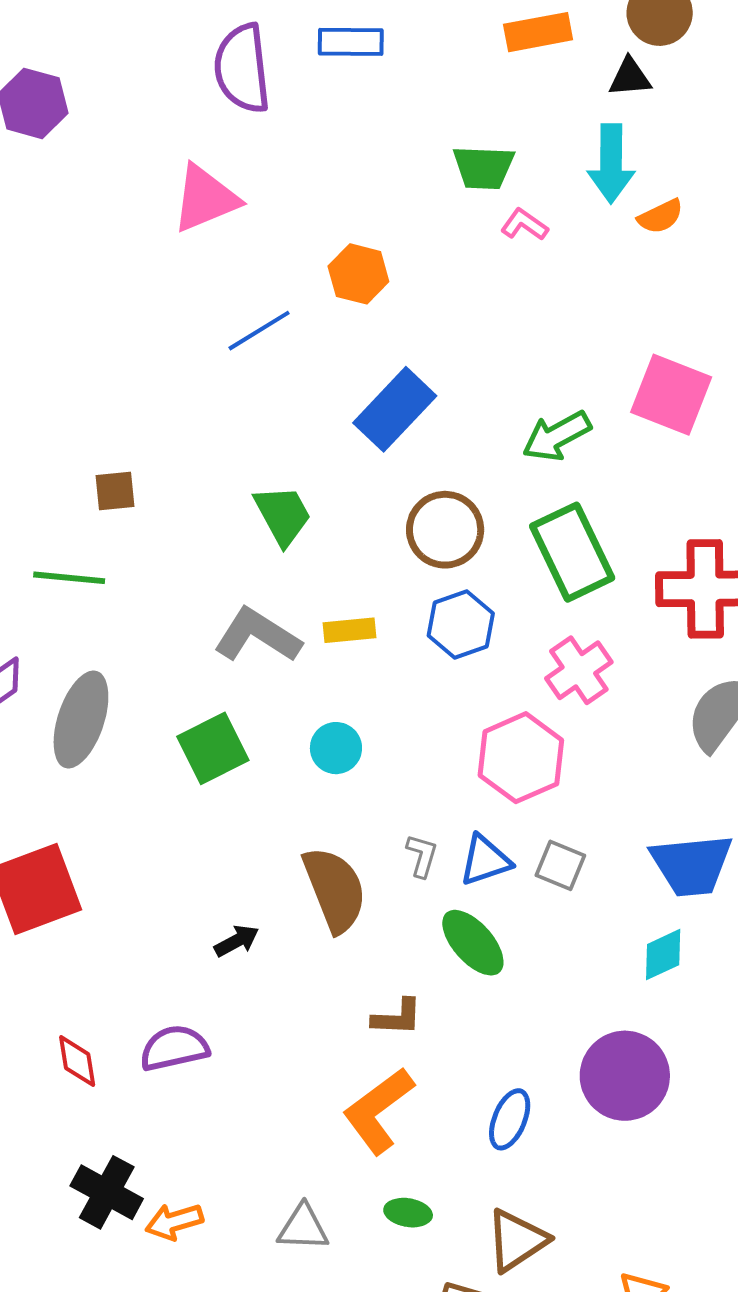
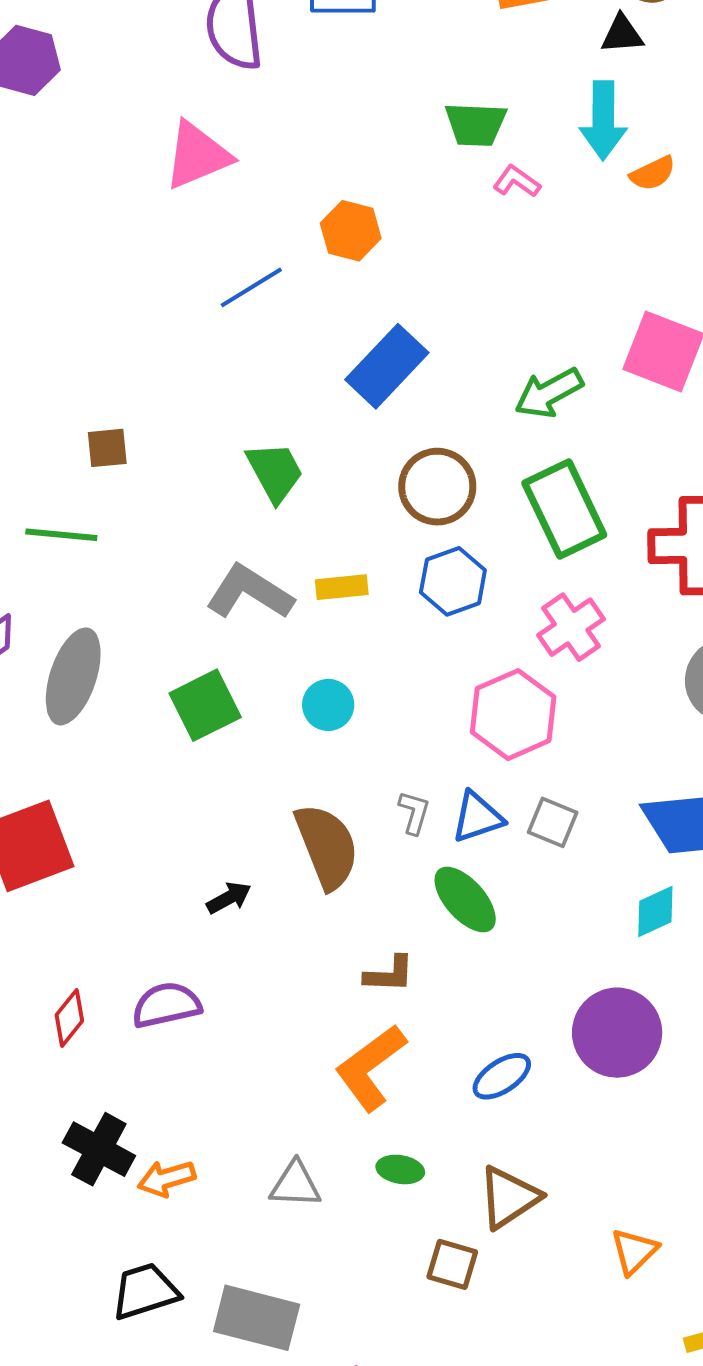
red diamond: (77, 1061) -> (69, 1018), turned 48
blue ellipse: (510, 1119) -> (502, 1076), turned 34

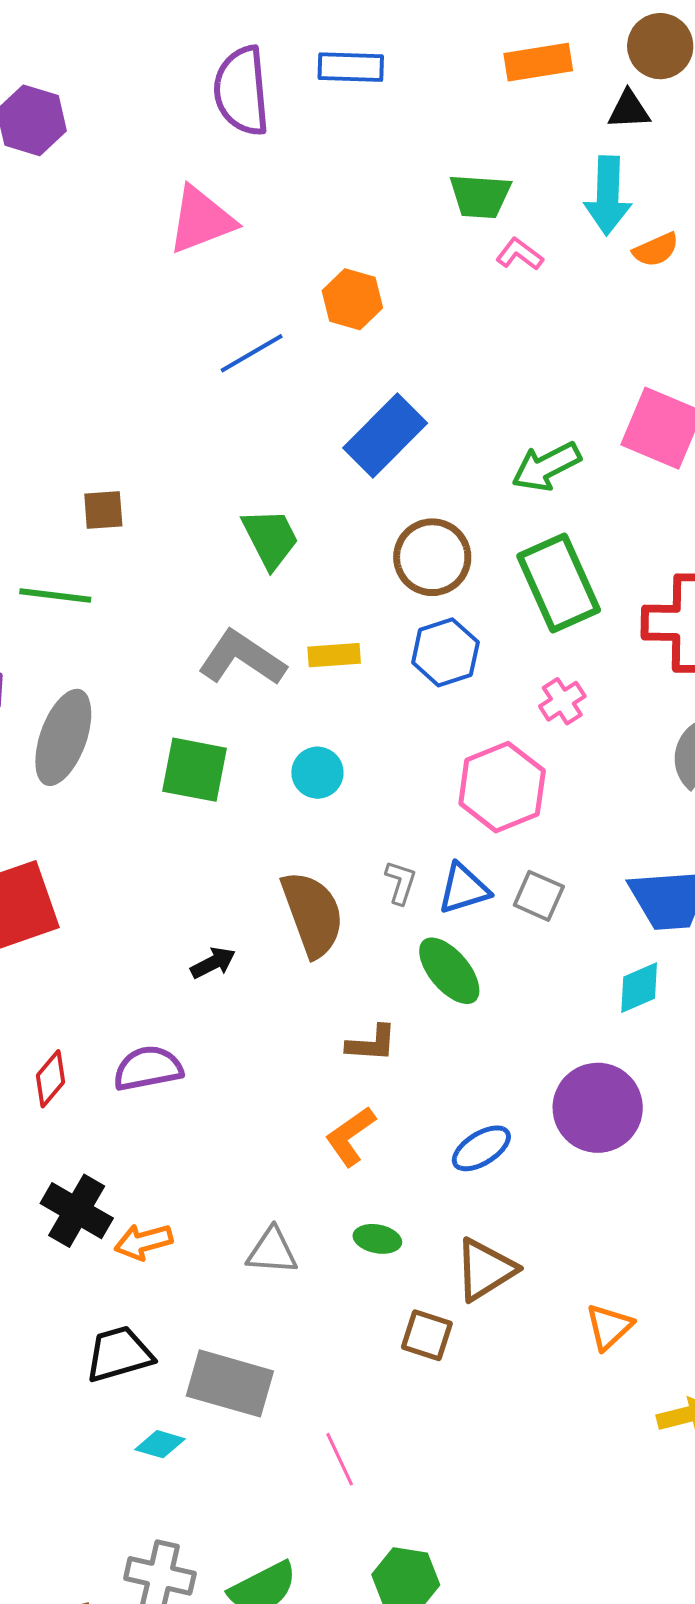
pink cross: (571, 627) -> (562, 701), size x0.7
green square: (205, 705) -> (194, 770), turned 36
orange L-shape: (371, 1068) -> (350, 1136), size x0.7

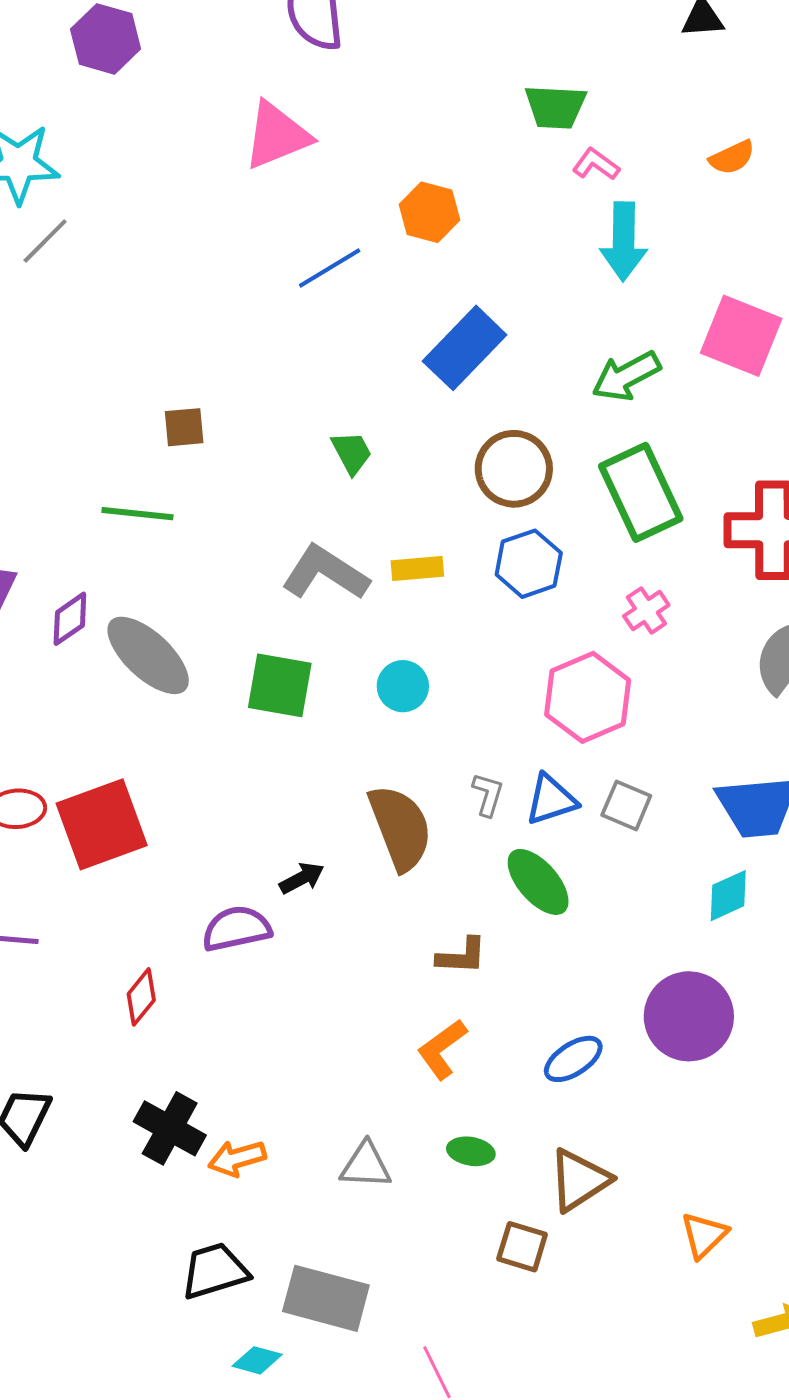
cyan arrow: (608, 196) -> (624, 241), moved
green trapezoid: (270, 538) -> (352, 453), size x0.7
gray ellipse: (63, 737) -> (148, 655), turned -66
purple semicircle: (148, 1068) -> (237, 929), moved

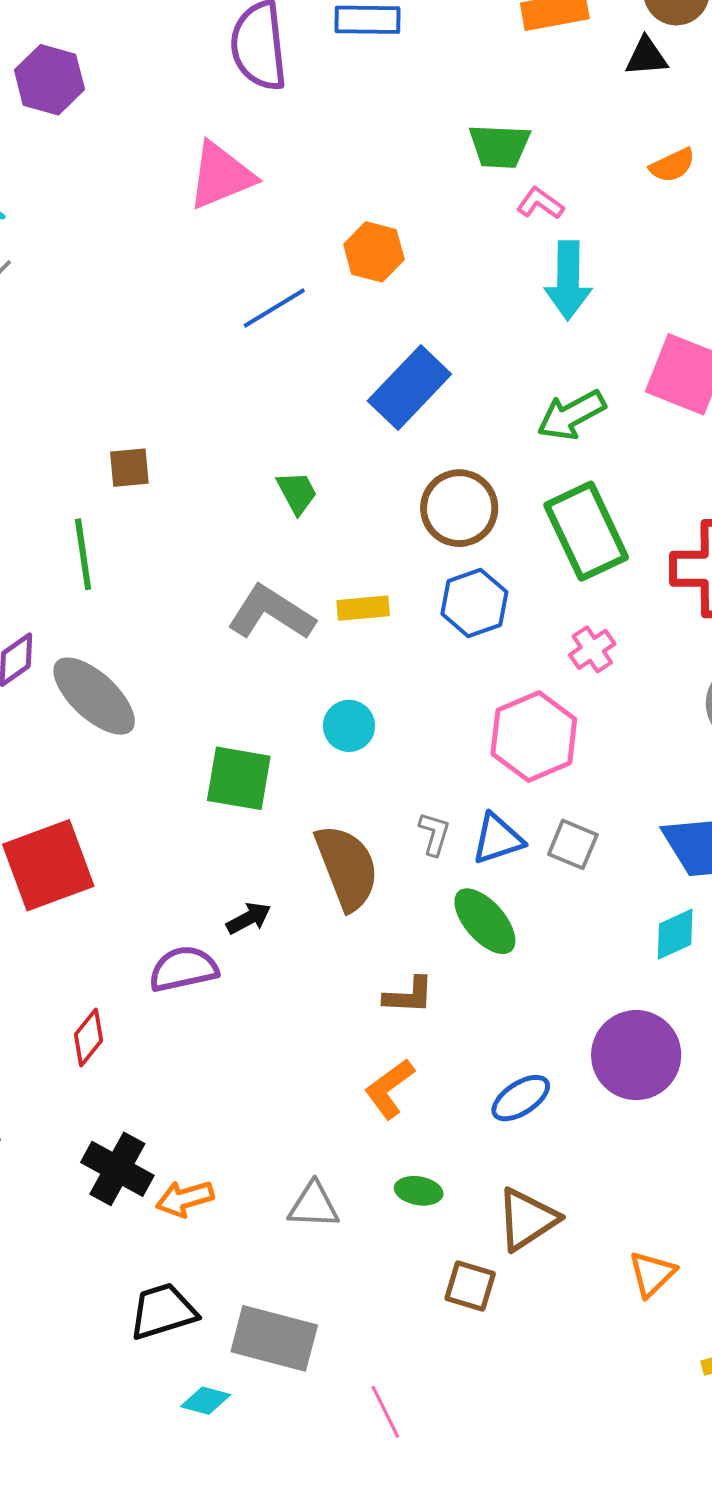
orange semicircle: (732, 157) -> (672, 165), moved
green line: (137, 514) -> (83, 554), turned 76
green square: (280, 685) -> (239, 778), moved

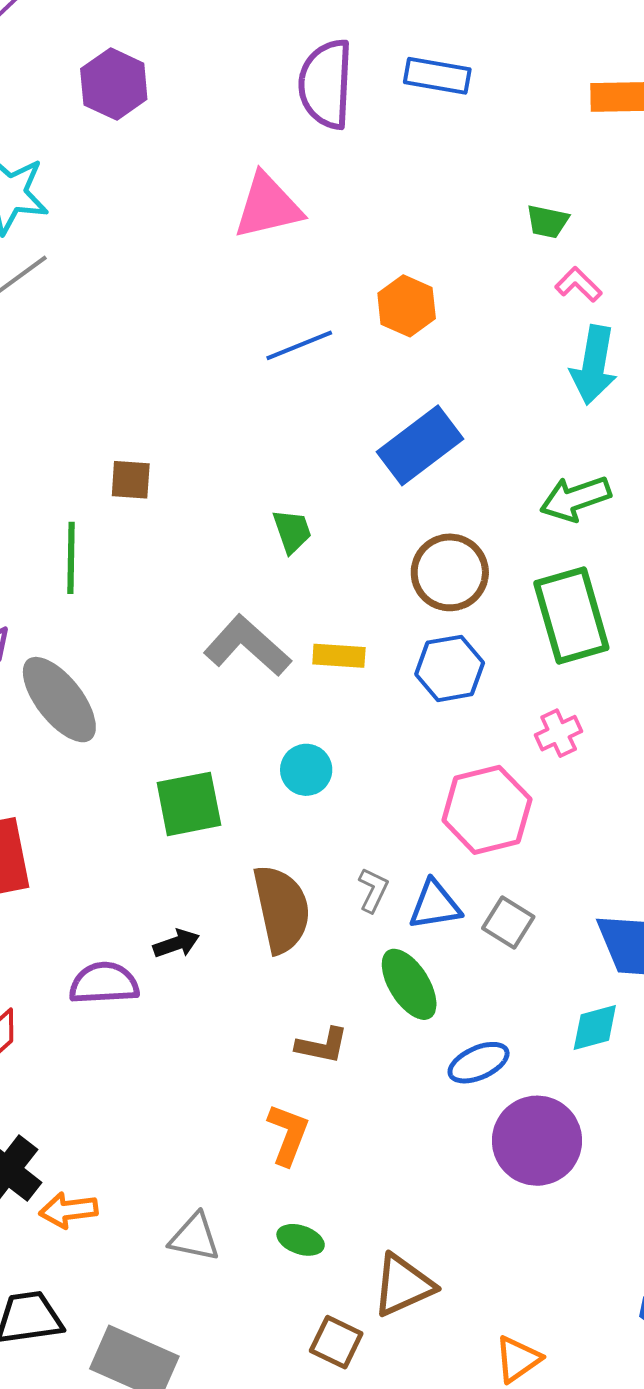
green trapezoid: (500, 146) -> (547, 221), size x0.7
green square: (239, 778) -> (189, 804), turned -30
orange L-shape: (389, 1089) -> (288, 1134), turned 138
blue ellipse: (521, 1098) -> (479, 1063), moved

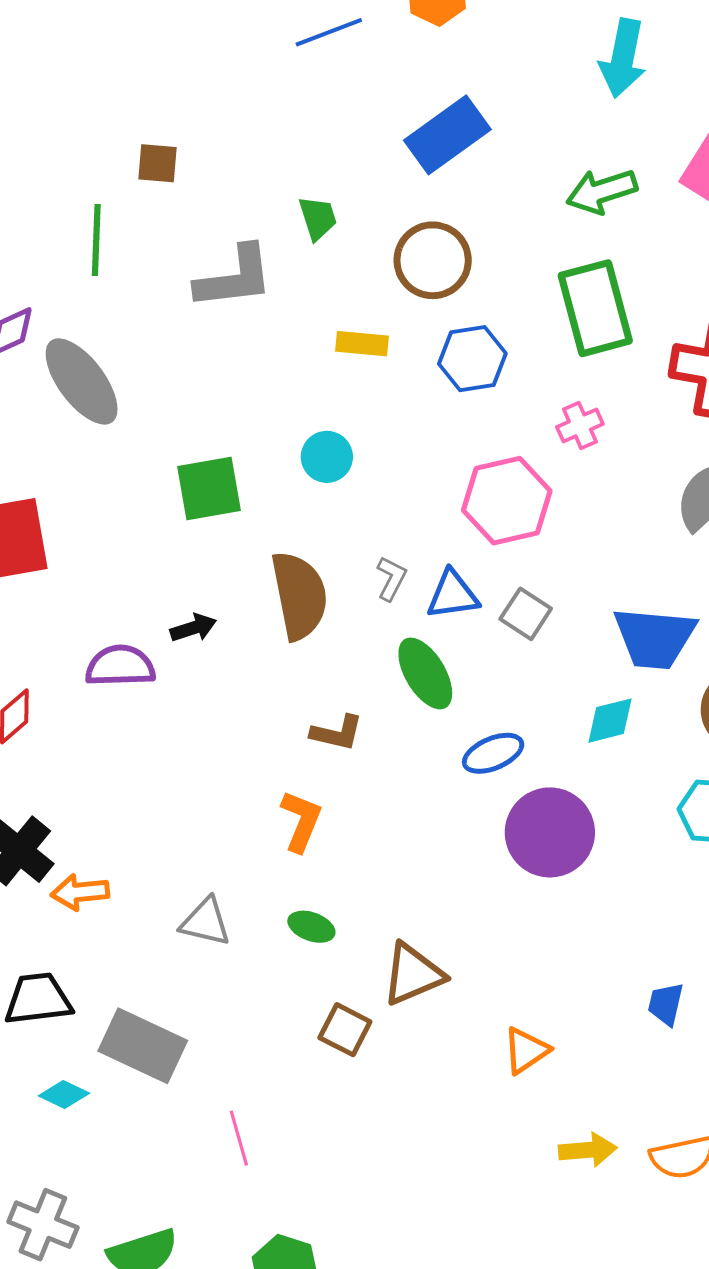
brown circle: (450, 572) -> (433, 260), moved
gray L-shape: (247, 646) -> (234, 278), moved, turned 130

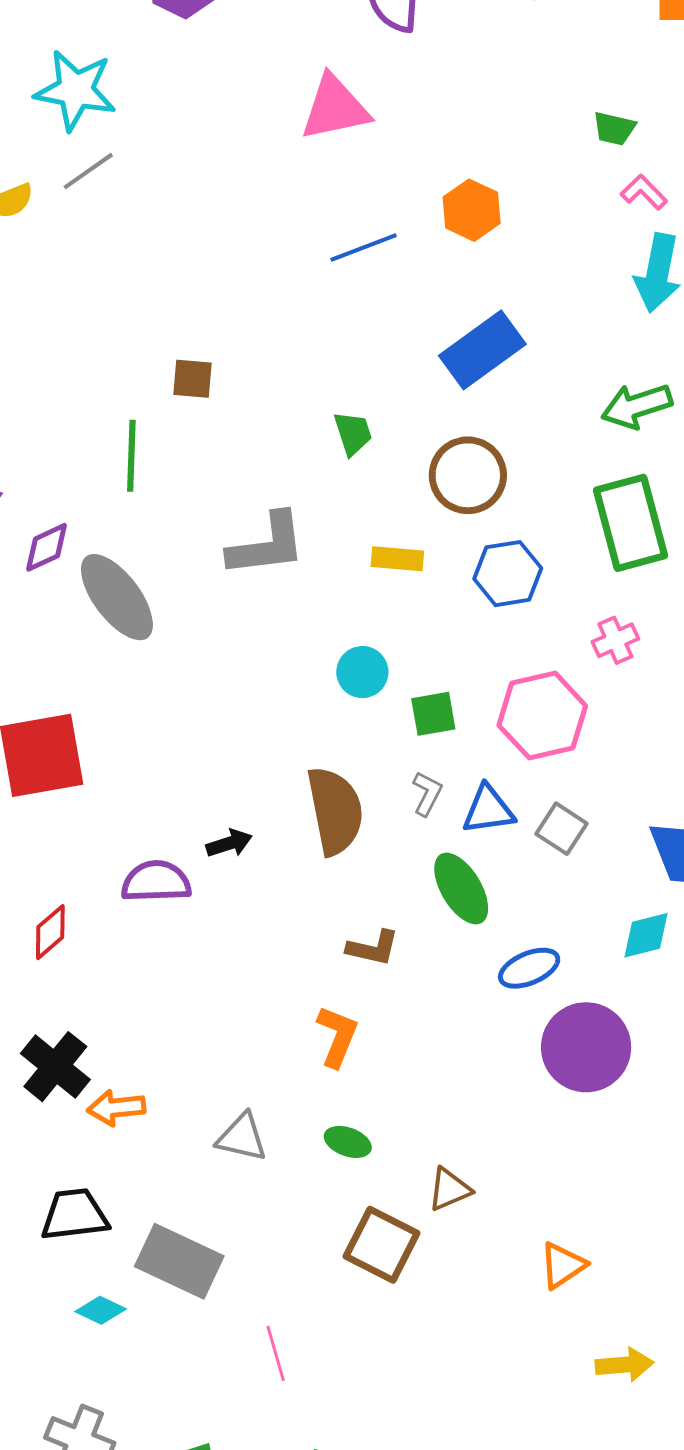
gray L-shape: (234, 278) -> (267, 545), moved
green square: (209, 489) -> (433, 714), moved, size x0.7
brown triangle: (413, 974) -> (449, 1189), size x0.7
brown square: (345, 1030) -> (381, 1245), size x1.4

